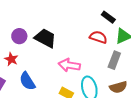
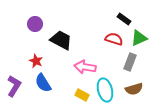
purple circle: (19, 36) -> (35, 24), moved
red star: (11, 59) -> (36, 61), moved

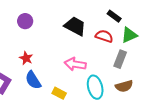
black trapezoid: (61, 40) -> (75, 26), moved
yellow rectangle: (82, 95) -> (59, 93), moved

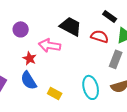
purple circle: (25, 21) -> (21, 29), moved
red star: (26, 58) -> (30, 58), moved
pink arrow: (75, 64) -> (50, 45), moved

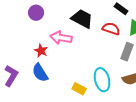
purple circle: (21, 29) -> (36, 13), moved
yellow rectangle: (55, 93) -> (79, 89), moved

